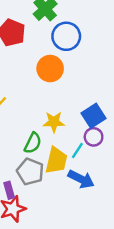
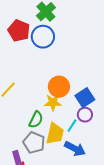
blue circle: (66, 36) -> (43, 37), moved
orange circle: (50, 69) -> (59, 87), moved

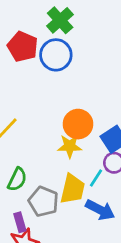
green semicircle: (36, 120) -> (17, 179), moved

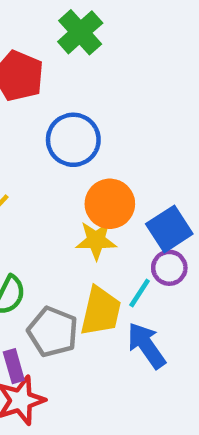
blue circle: (56, 55) -> (73, 140), moved
blue arrow: (100, 210) -> (146, 346), turned -152

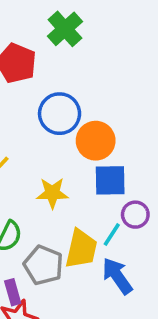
orange circle: (110, 204) -> (96, 141), moved
blue square: (169, 229) -> (110, 180), moved, turned 32
yellow star: (96, 240) -> (52, 193), moved

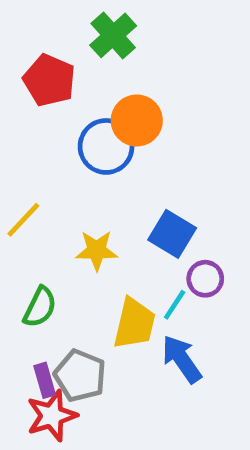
orange circle: (96, 141) -> (137, 120), moved
blue square: (110, 180) -> (172, 234), turned 32
gray pentagon: (43, 265) -> (80, 376), moved

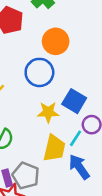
blue circle: (106, 146) -> (39, 72), moved
yellow star: (97, 250) -> (48, 112), moved

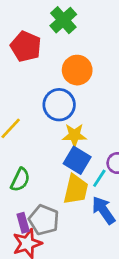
blue square: (74, 101) -> (77, 160), moved
yellow star: (48, 112) -> (74, 135), moved

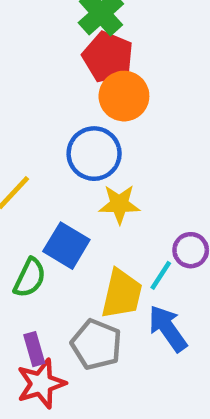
red pentagon: (26, 46) -> (108, 57), moved
blue square: (77, 160) -> (66, 246), moved
gray pentagon: (44, 220) -> (96, 344), moved

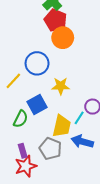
blue circle: (94, 154) -> (37, 63), moved
blue square: (66, 246) -> (37, 105), turned 30
blue arrow: (168, 328) -> (82, 142), turned -40

